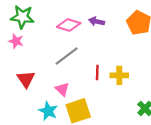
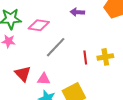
pink diamond: (69, 25) -> (39, 25), moved
pink triangle: (62, 89) -> (44, 79), moved, turned -32

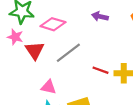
red line: (85, 58) -> (100, 70), turned -72
red triangle: (23, 74) -> (35, 50), moved

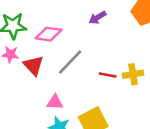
purple arrow: (100, 16) -> (98, 18), turned -35

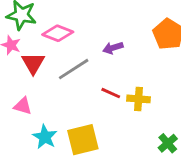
purple arrow: (98, 18) -> (113, 48), moved
pink triangle: (55, 102) -> (23, 106), moved

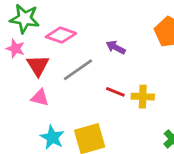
purple arrow: (113, 48) -> (116, 47), turned 48
pink triangle: (23, 106) -> (40, 98), moved

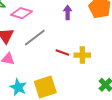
purple arrow: (116, 47) -> (68, 13), moved, turned 64

